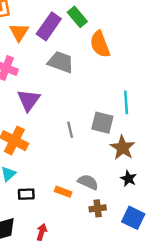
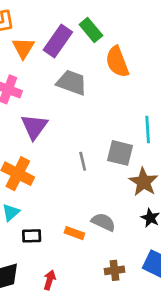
brown cross: (98, 208) -> (114, 270), moved

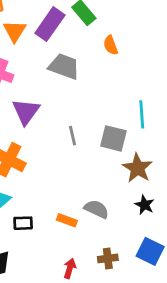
orange semicircle: (117, 62) -> (111, 45), size x0.6
gray line: (83, 161) -> (73, 136), moved
red arrow: (50, 280) -> (70, 268), moved

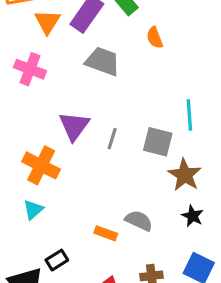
purple triangle: (26, 112) -> (74, 126), moved
gray line: (73, 136) -> (112, 139), turned 30
black rectangle: (23, 223) -> (57, 260), moved, turned -30

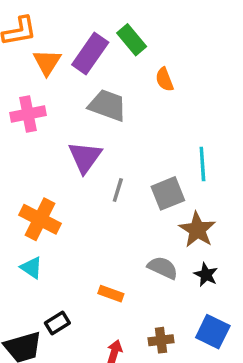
pink cross: (30, 69) -> (28, 114), turned -32
purple triangle: (74, 126) -> (85, 157), moved
gray square: (158, 142) -> (168, 193), turned -36
cyan triangle: (33, 210) -> (31, 268), turned -45
gray semicircle: (139, 221) -> (163, 268), moved

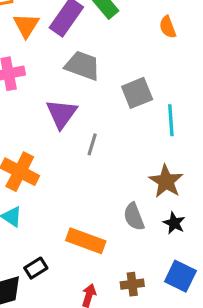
orange semicircle: (164, 79) -> (168, 27), moved
gray square: (168, 193) -> (137, 93), moved
gray semicircle: (163, 268) -> (134, 217), turned -136
orange rectangle: (111, 294) -> (86, 241), size x1.6

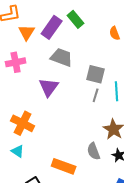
gray square: (137, 93) -> (96, 74), turned 36
gray line: (92, 144) -> (96, 95), moved

